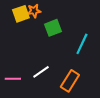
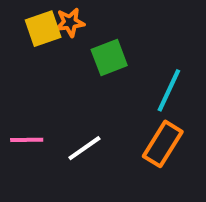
pink line: (13, 79) -> (27, 140), moved
orange rectangle: (70, 81) -> (163, 144), moved

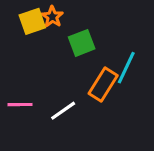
orange star: (70, 22) -> (52, 17), turned -30
orange rectangle: (163, 144) -> (103, 85), moved

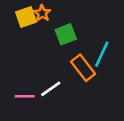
orange rectangle: (103, 85) -> (83, 68), turned -70
pink line: (20, 105) -> (25, 96), moved

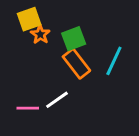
orange star: (42, 13) -> (40, 34), moved
orange rectangle: (83, 68) -> (76, 64), moved

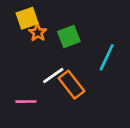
orange rectangle: (76, 64) -> (71, 85), moved
white line: (57, 100) -> (53, 76), moved

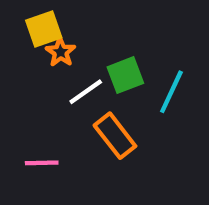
green square: (69, 36) -> (125, 75), moved
white line: (53, 76) -> (86, 92), moved

